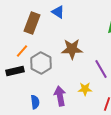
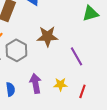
yellow star: (85, 89) -> (60, 84), moved

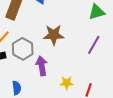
purple line: (76, 56) -> (94, 45), moved, turned 60
purple arrow: (35, 83) -> (42, 66), moved

